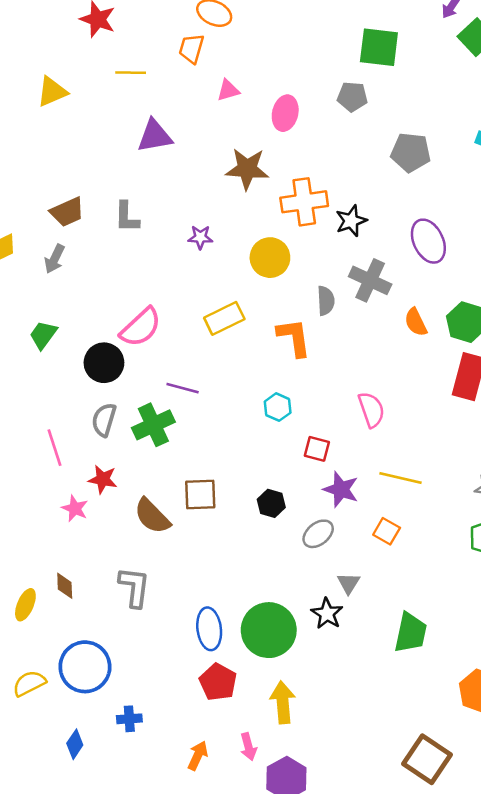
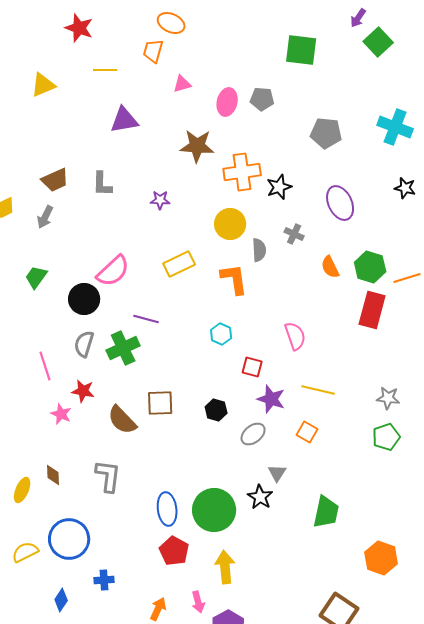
gray pentagon: (352, 97) -> (262, 99), moved
yellow circle: (270, 258) -> (230, 224), moved
gray cross: (370, 280) -> (294, 234), size x0.6

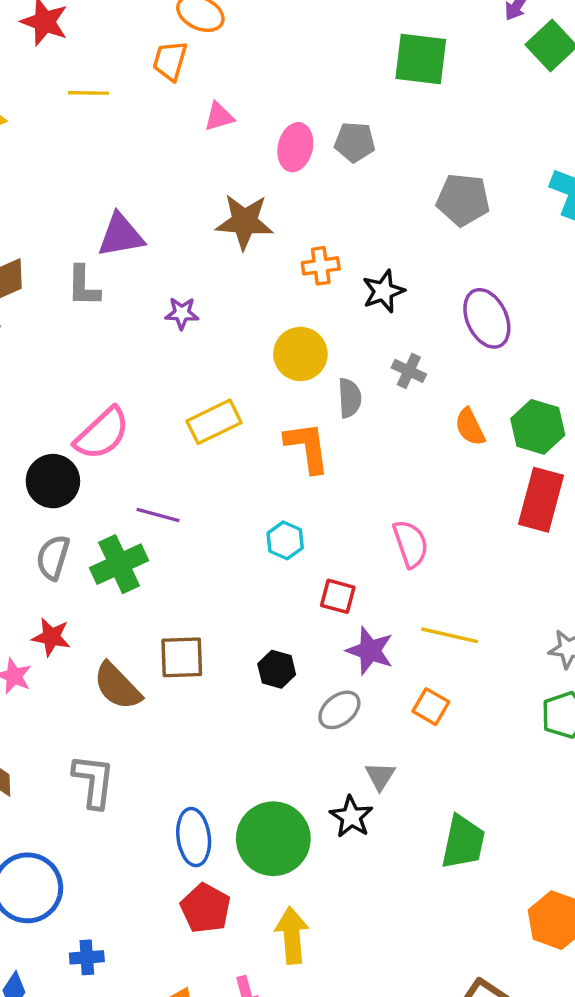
purple triangle: (124, 120) -> (121, 235), moved
orange cross: (242, 172) -> (321, 266), size x0.6

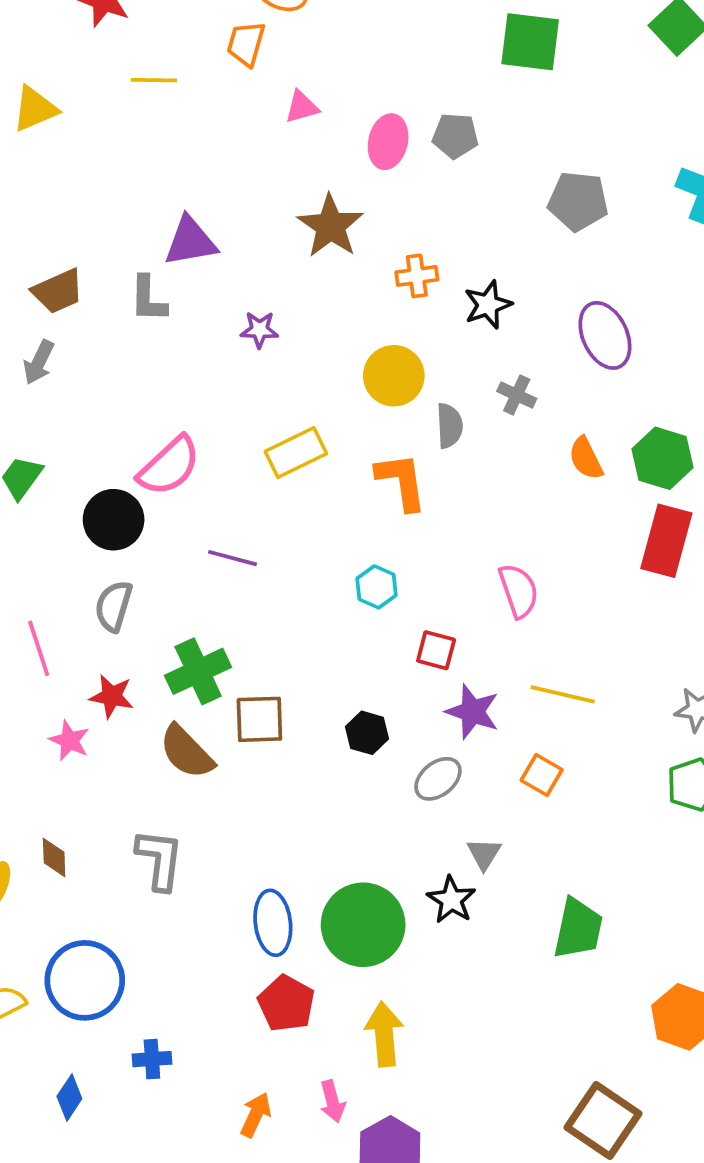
brown star: (244, 222) -> (330, 226), turned 30
green cross: (119, 564) -> (198, 671), moved

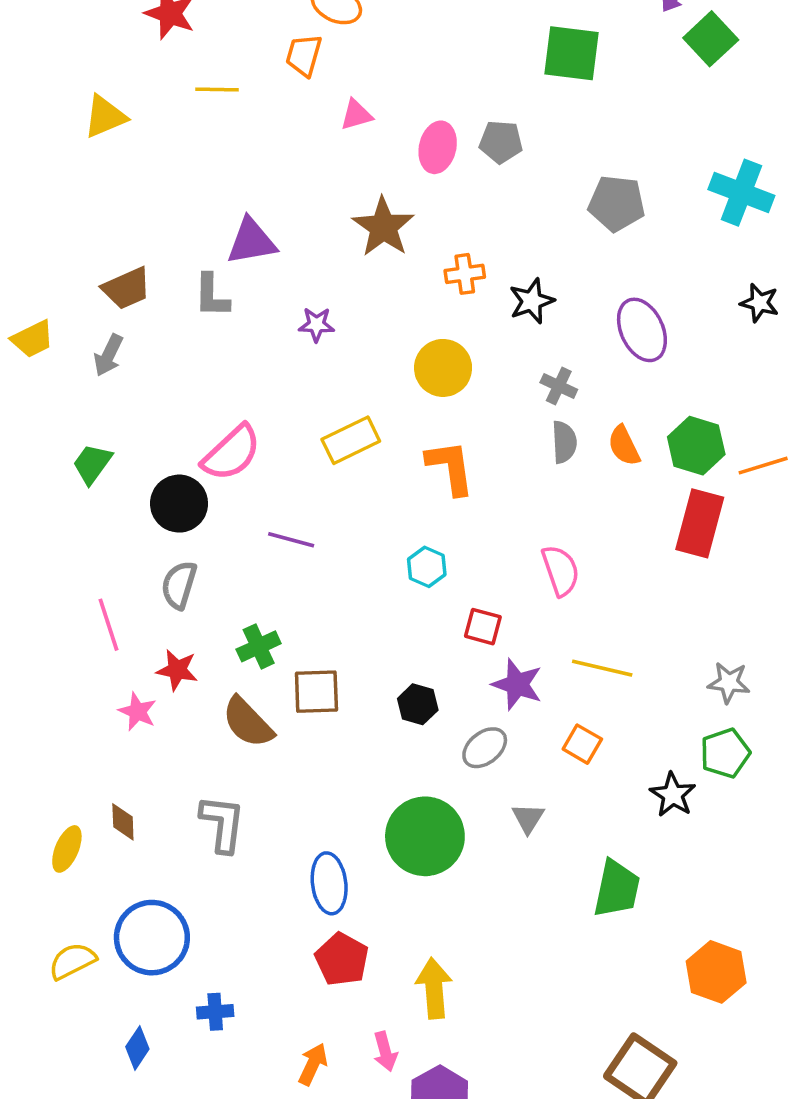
gray semicircle: (449, 426) -> (564, 442), moved
green cross: (198, 671) -> (259, 646), size x0.7
black star: (451, 900) -> (673, 795), moved
green circle: (363, 925) -> (425, 836), moved

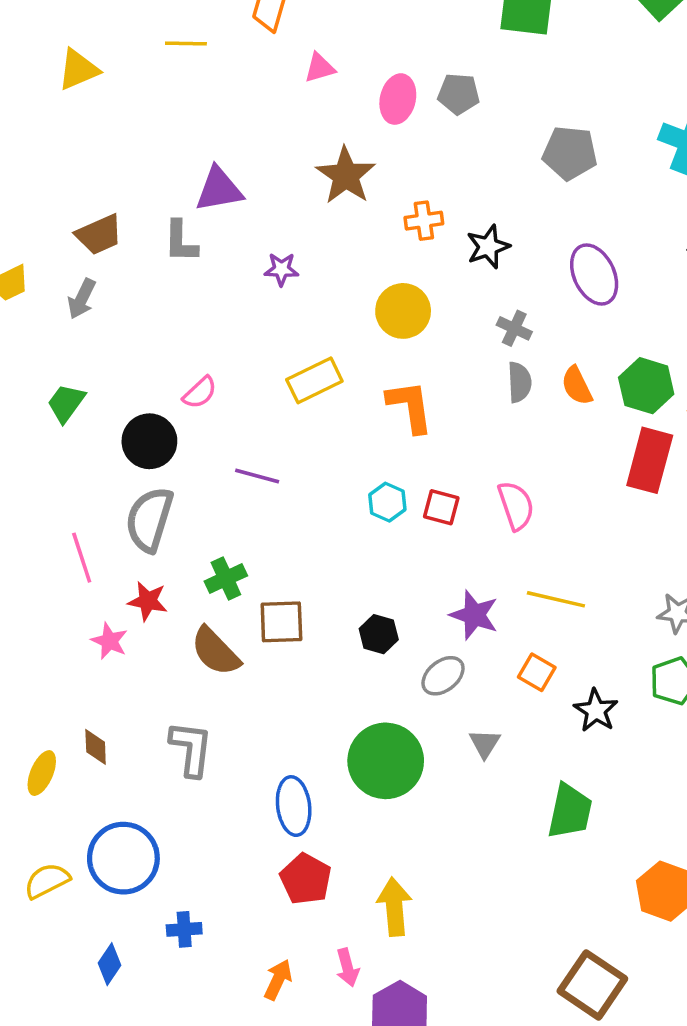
pink semicircle: (231, 453) -> (200, 393), size x0.6
gray semicircle: (179, 585) -> (149, 519), size x1.4
red square: (483, 627) -> (441, 507), moved
black star: (673, 795) -> (596, 710), moved

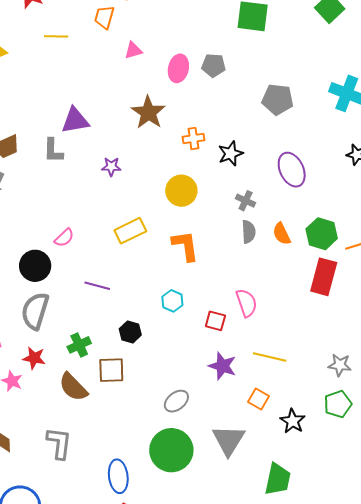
red square: (441, 507) -> (215, 321), moved
black hexagon: (379, 634) -> (130, 332), moved
gray ellipse: (443, 676) -> (176, 401), moved
gray triangle: (485, 743) -> (229, 440), size x1.8

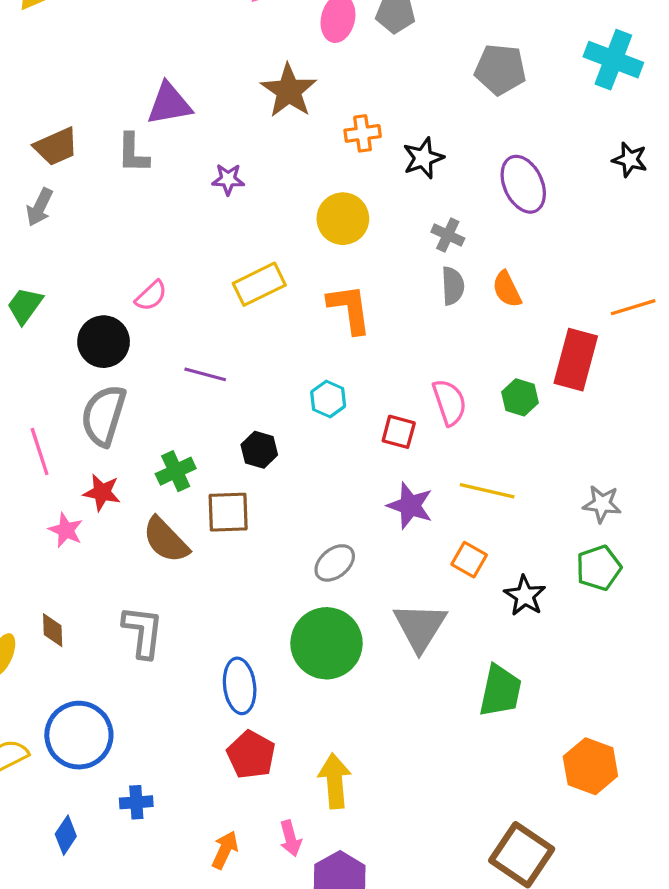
green hexagon: (322, 234) -> (520, 397), moved, size x0.7

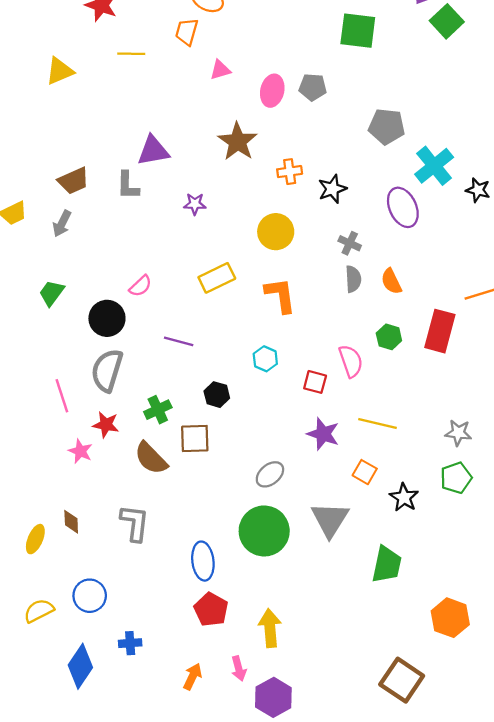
cyan cross: (613, 60) -> (434, 166), moved, turned 30
green hexagon: (520, 397) -> (389, 337), moved
blue circle: (79, 735) -> (90, 596), size x0.7
blue diamond: (66, 835) -> (80, 666), size x1.6

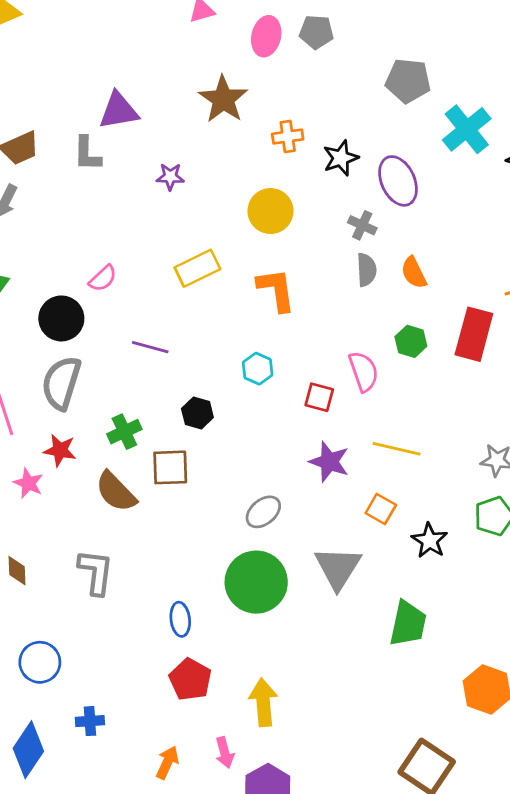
purple ellipse: (403, 207) -> (398, 181), moved
blue ellipse: (203, 561) -> (180, 619), size x0.7

